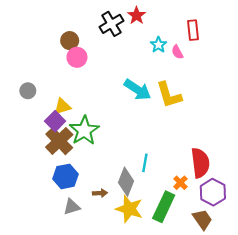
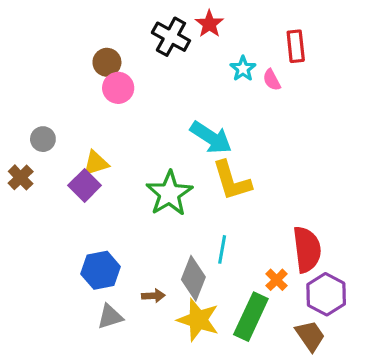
black cross: (111, 24) -> (171, 37), turned -30
yellow L-shape: (169, 95) -> (232, 181), moved
green star: (84, 130) -> (169, 193), moved
brown cross: (59, 141) -> (21, 177), moved, size x0.6

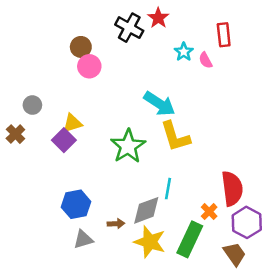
gray diamond: (193, 278) -> (146, 210), turned 48

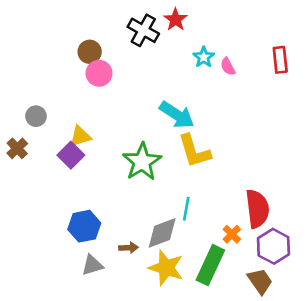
red rectangle: (224, 35) -> (280, 60), moved

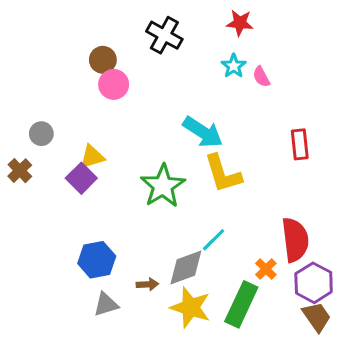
red star: (175, 20) -> (240, 23), moved, turned -30
red rectangle: (280, 60) -> (300, 144), moved
cyan line: (186, 209) -> (214, 240), turned 35
brown trapezoid: (260, 281) -> (317, 317), moved

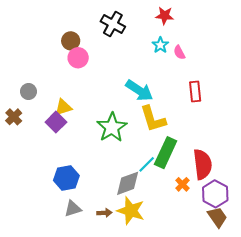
red rectangle: (300, 144) -> (195, 92), moved
brown arrow: (147, 284) -> (104, 213), moved
green rectangle: (241, 304) -> (166, 153), moved

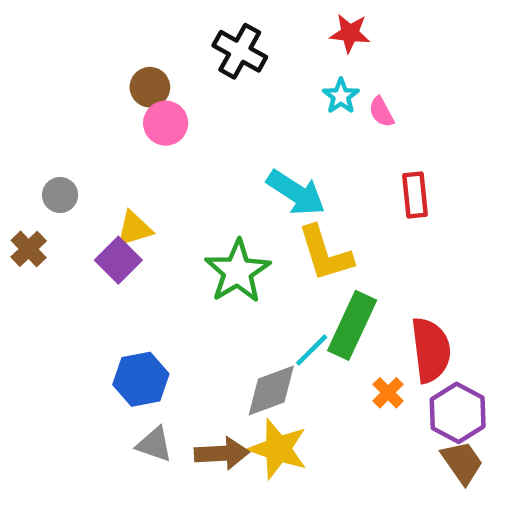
gray triangle: (73, 209) -> (154, 444), turned 36
brown arrow: (104, 213) -> (222, 453), size x1.6

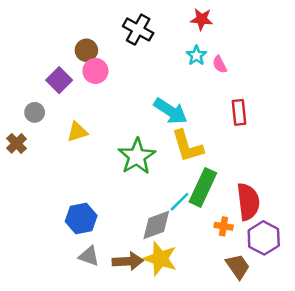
purple square: (118, 260) -> (59, 80), moved
orange cross: (388, 393) -> (224, 226), turned -36
brown trapezoid: (462, 462) -> (238, 266), moved

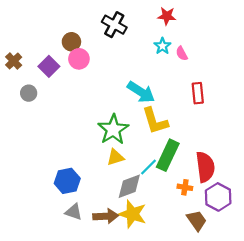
yellow triangle: (77, 132) -> (115, 157), moved
brown cross: (16, 143) -> (14, 61), moved

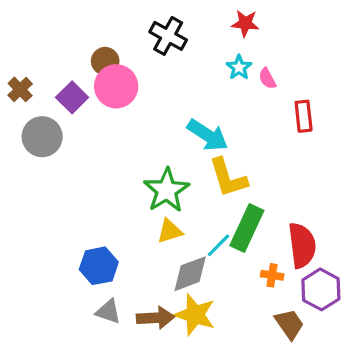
pink circle: (79, 59) -> (116, 86), size x1.4
gray circle: (29, 93) -> (42, 137), size x1.6
red rectangle: (198, 93) -> (304, 116), moved

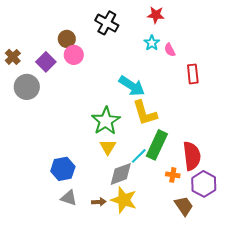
pink circle: (116, 86) -> (74, 55), size x0.7
yellow triangle: (170, 231) -> (108, 147), turned -42
brown arrow: (156, 318) -> (99, 202), size x0.6

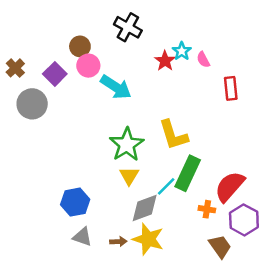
red star: (156, 15) -> (165, 61), moved, turned 30
cyan arrow: (132, 86) -> (116, 87), moved
red semicircle: (192, 156) -> (230, 186), turned -132

